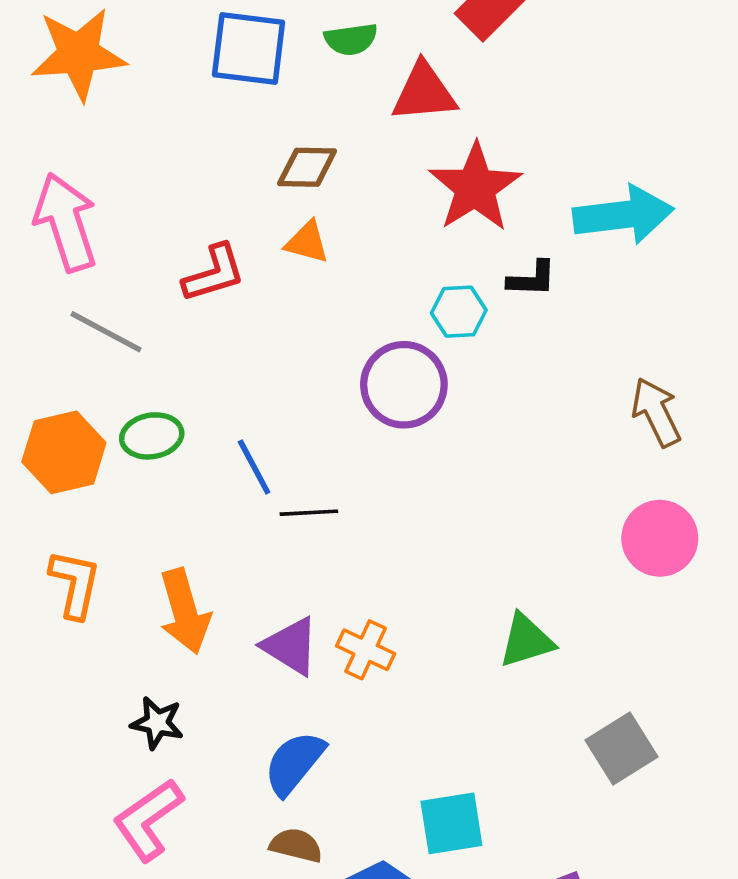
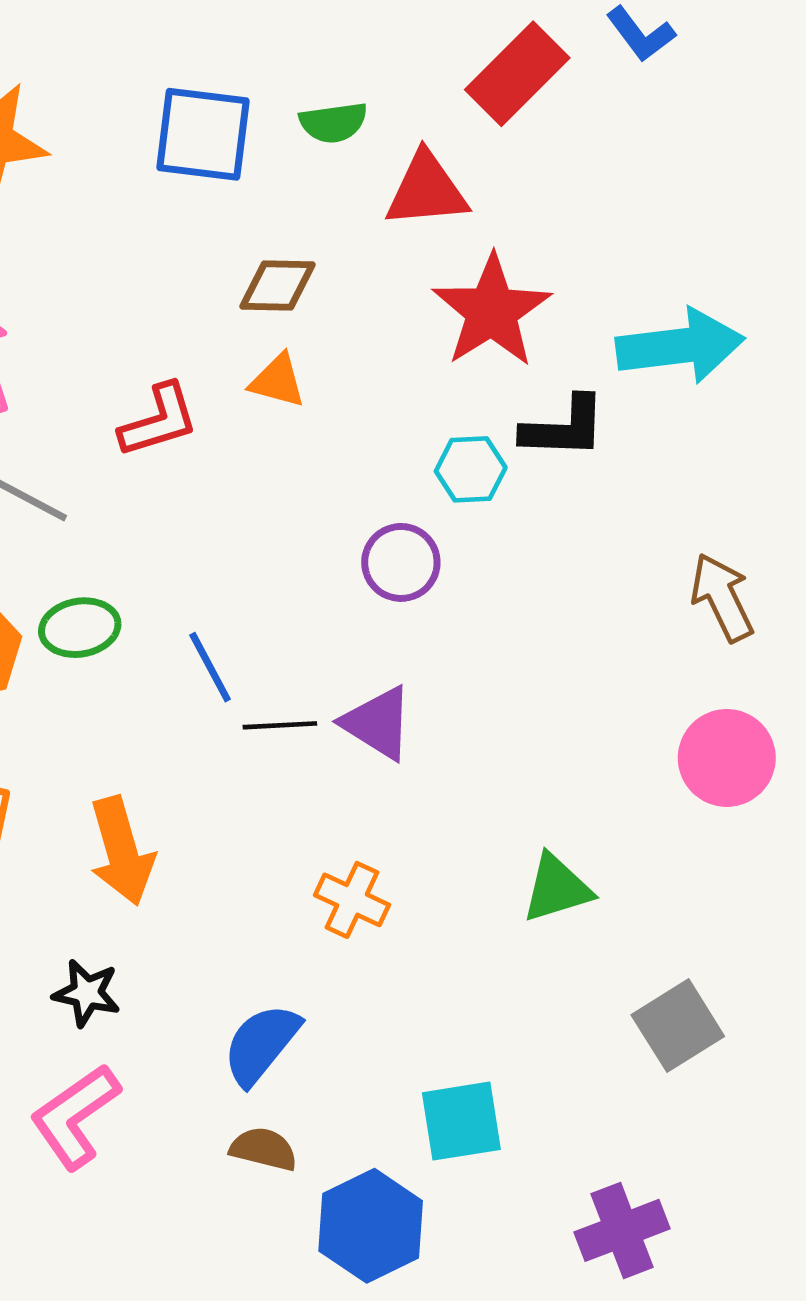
black L-shape: (532, 279) -> (564, 427), size x1.4
purple circle: (404, 385) -> (401, 562), size x0.7
purple triangle: (291, 646) -> (378, 723), moved

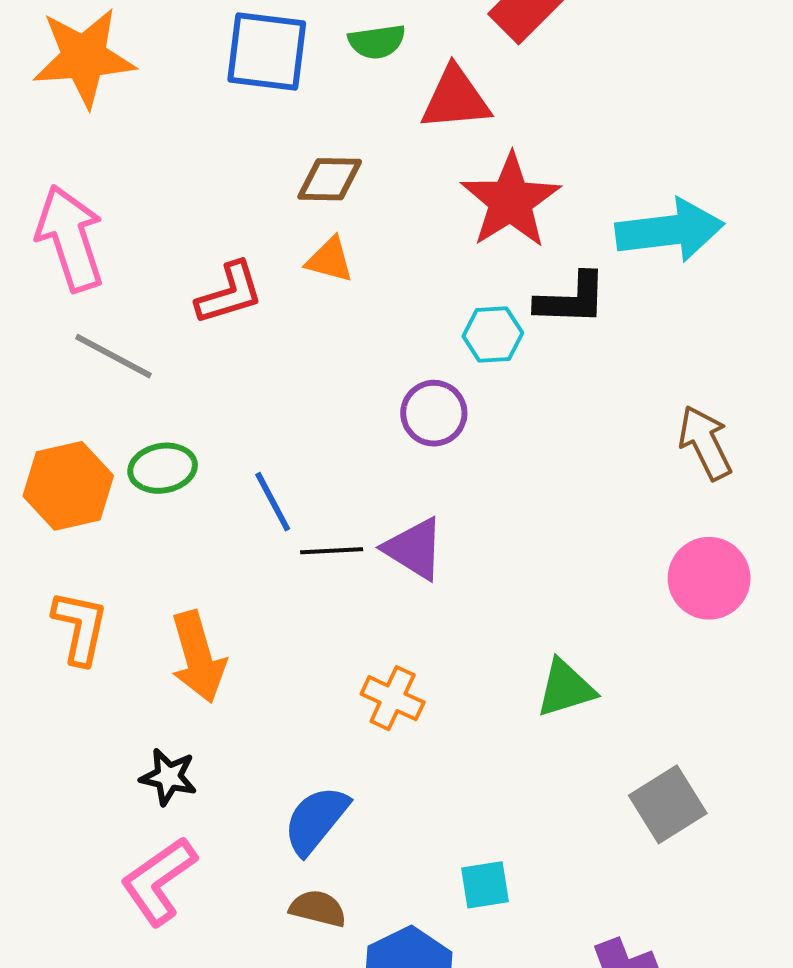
cyan square: (461, 1121) -> (485, 885), size x0.7

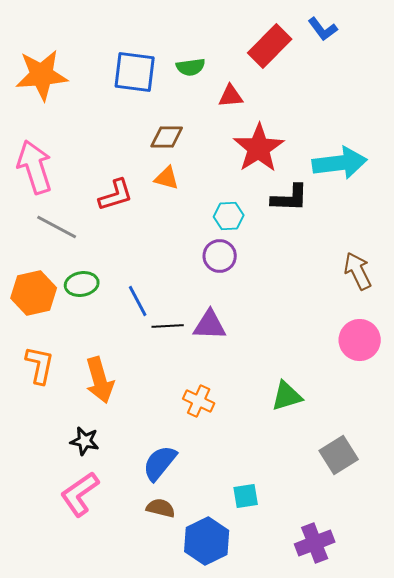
red triangle: (455, 99) -> (231, 96), size x0.7
cyan hexagon: (493, 335) -> (229, 216), moved
purple triangle: (414, 549) -> (210, 325), turned -30

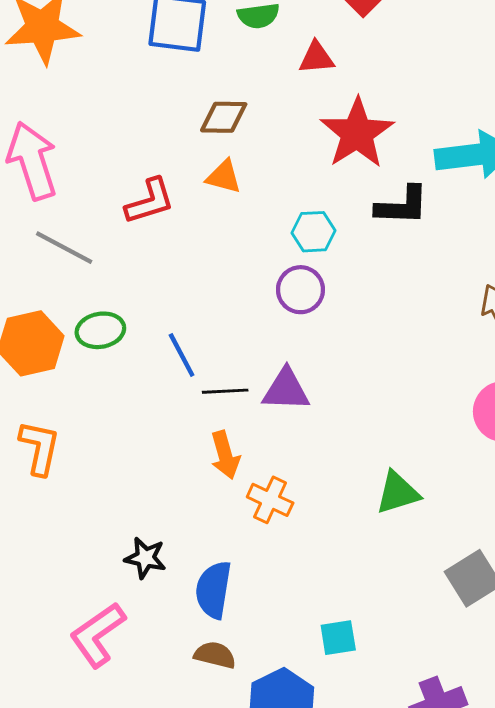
orange arrow: (100, 380) -> (225, 455), moved, size x0.7
black star: (85, 441) -> (145, 558), moved
blue semicircle: (160, 463) -> (213, 590), turned -30

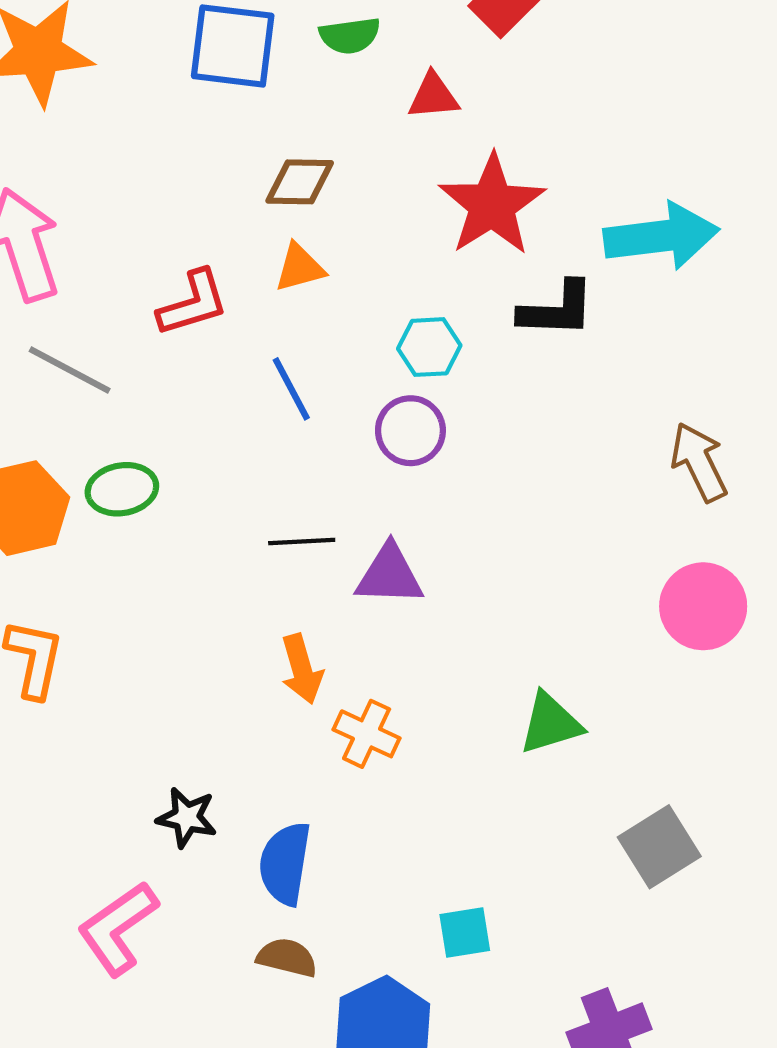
orange triangle: (224, 177) -> (300, 268), turned -30
blue line: (182, 355) -> (291, 389), moved
black line: (225, 391) -> (302, 541), moved

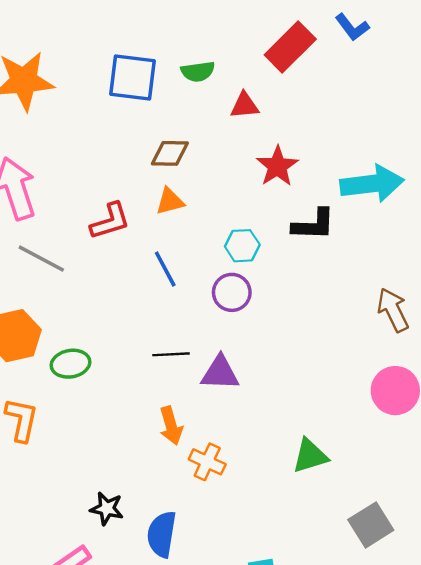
red star: (492, 205) -> (277, 166), size x0.7
green ellipse: (122, 489) -> (71, 364), moved

